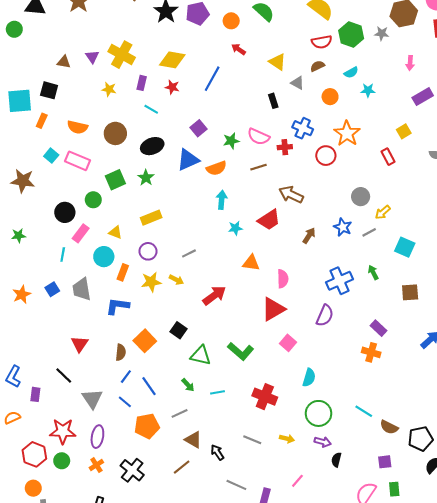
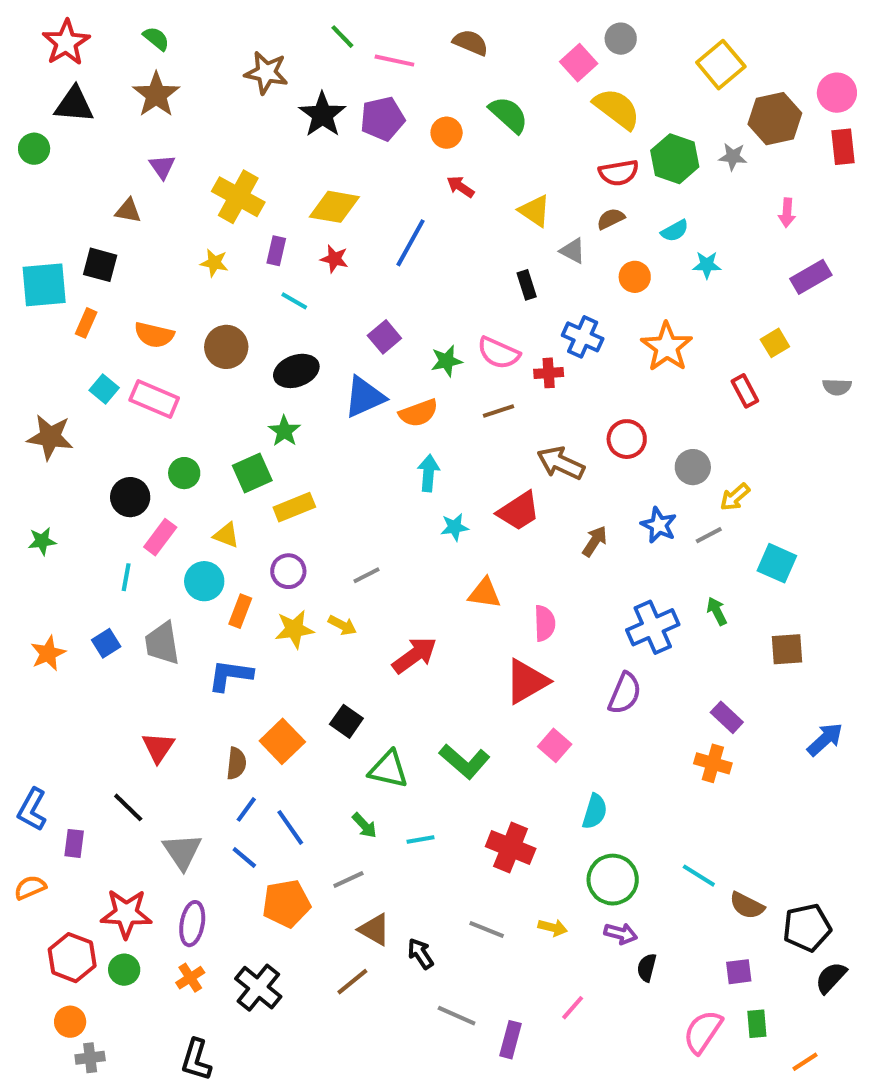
purple triangle: (92, 57) -> (162, 167), moved
red circle: (326, 156) -> (627, 439), moved
green square: (115, 180) -> (252, 473), moved

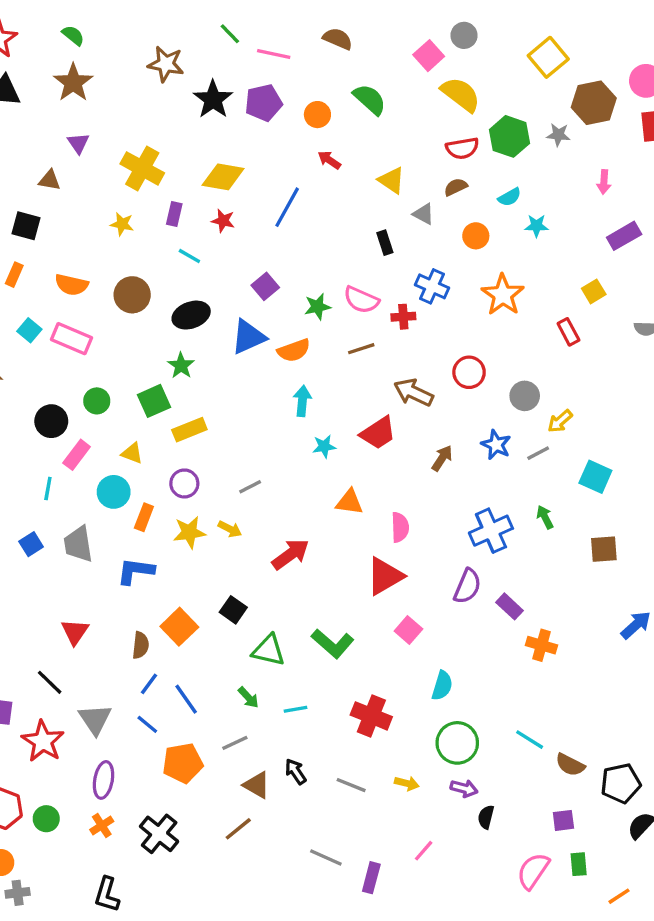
purple rectangle: (727, 717) -> (509, 606), moved
red star: (126, 914) -> (43, 741), moved, turned 30
black arrow: (420, 954) -> (296, 772), moved

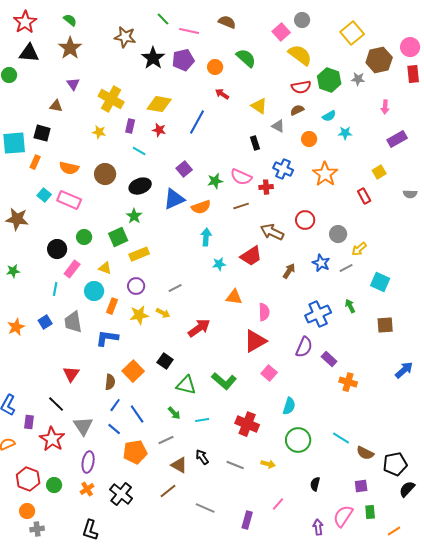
purple arrow: (464, 788) -> (318, 527), moved, turned -112
gray line: (326, 857) -> (205, 508), moved

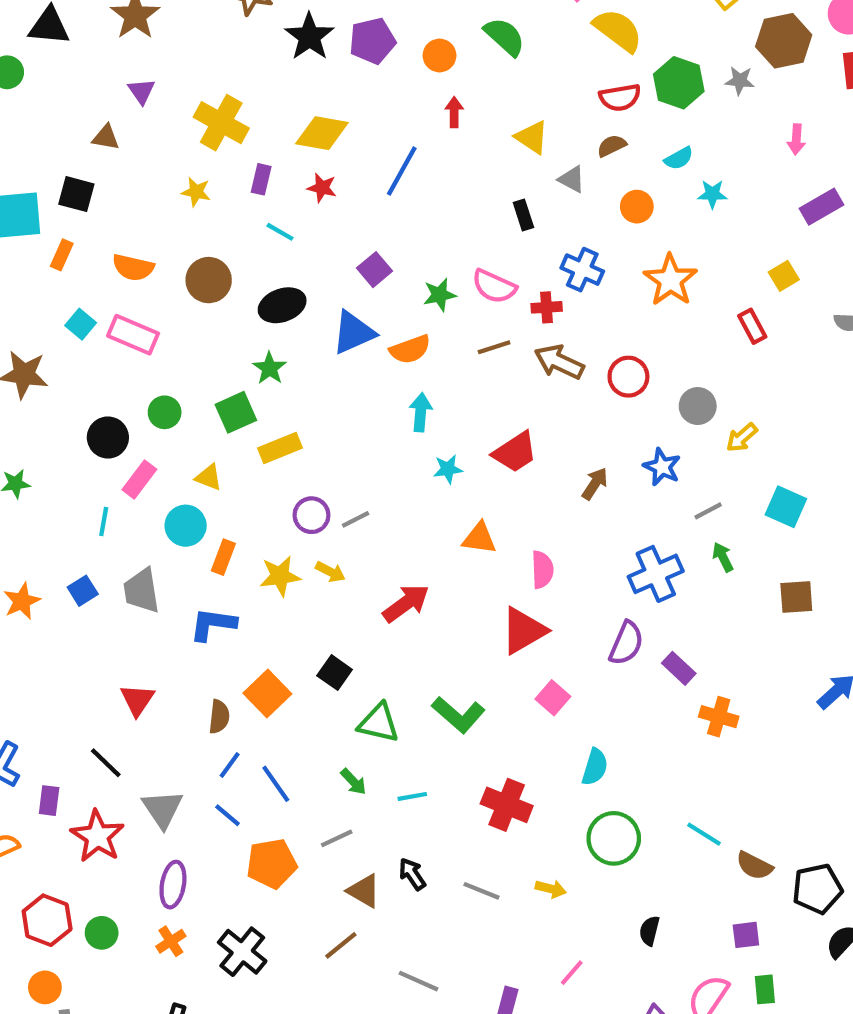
red arrow: (222, 94) -> (454, 112), turned 56
brown arrow: (272, 232) -> (559, 362), moved
gray line: (346, 268) -> (708, 511), moved
purple circle: (136, 286) -> (311, 515), moved

